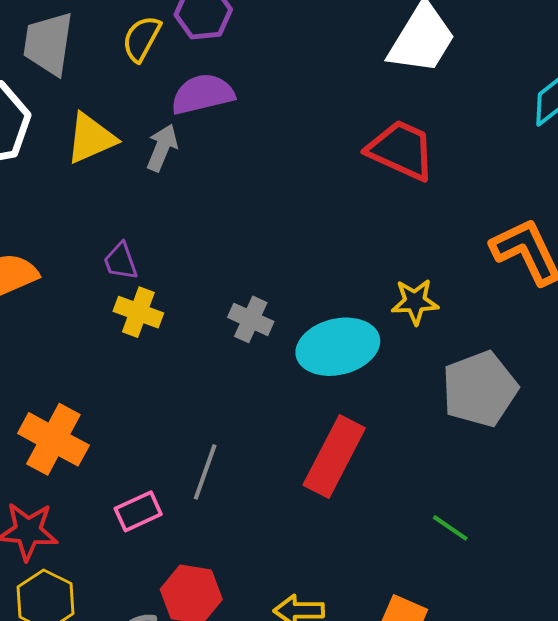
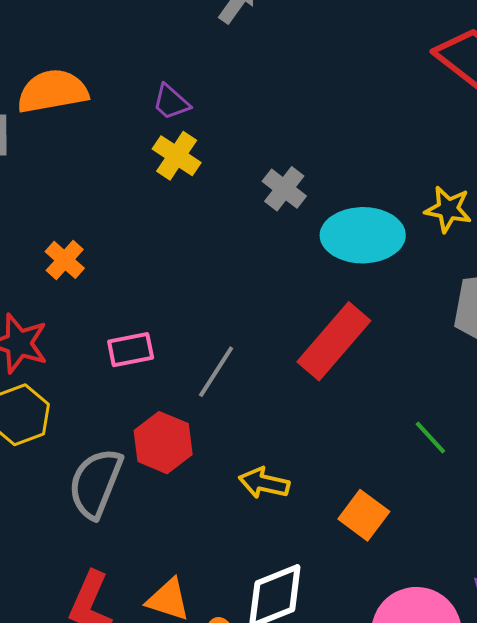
purple trapezoid: (121, 261) -> (171, 102), turned -42
orange cross: (53, 439) -> (65, 260), size x0.6
gray line: (205, 472) -> (216, 372), moved

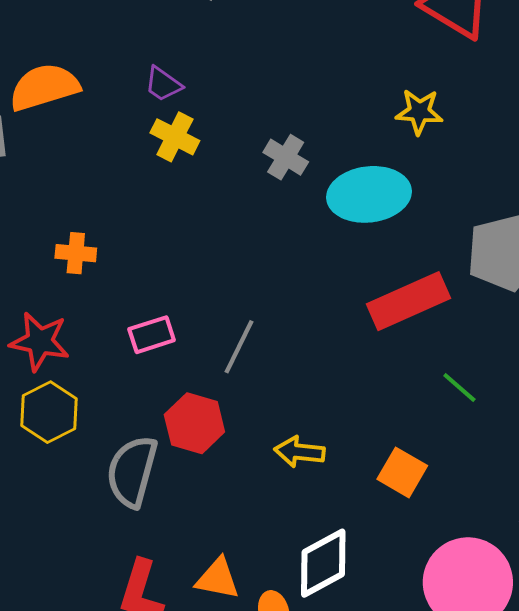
yellow star: (448, 209) -> (419, 112), moved
orange cross: (65, 260) -> (76, 253), turned -30
red rectangle: (334, 341) -> (409, 301), moved, turned 32

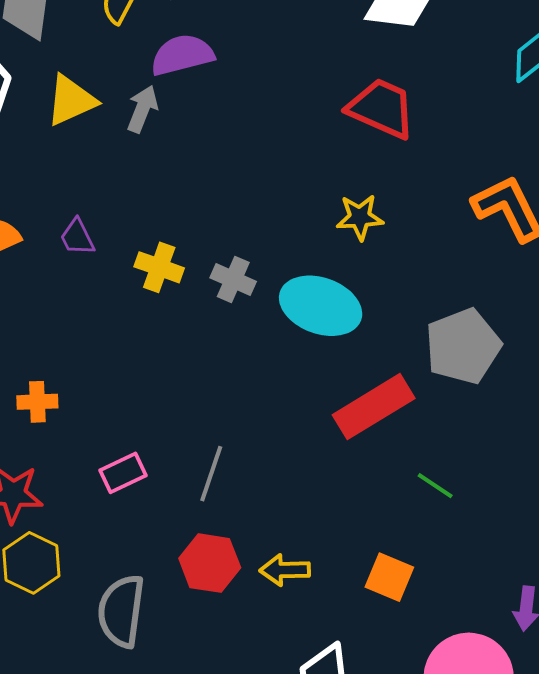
purple trapezoid: (163, 84) -> (77, 237), moved, turned 36
yellow cross: (175, 137) -> (159, 267), moved
cyan ellipse: (369, 194) -> (321, 306), turned 34
red hexagon: (194, 423) -> (210, 563), moved

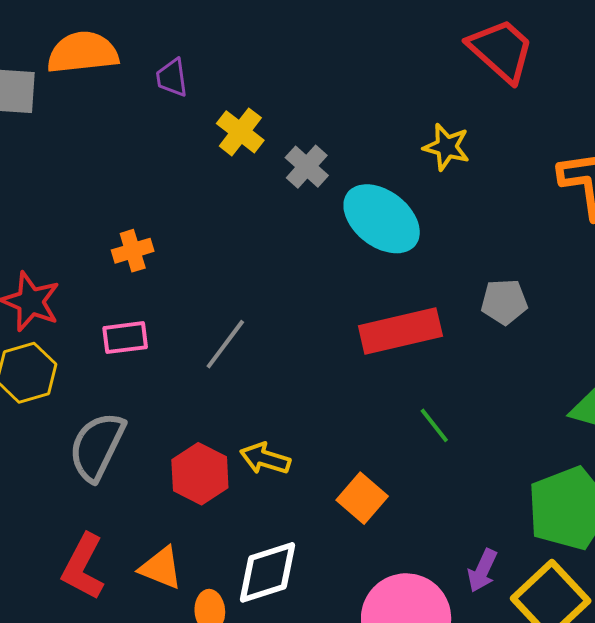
gray pentagon: (463, 346) -> (504, 302), size x0.6
orange cross: (37, 402) -> (133, 251), moved, turned -33
pink rectangle: (123, 473) -> (125, 338), moved
red hexagon: (210, 563) -> (200, 474), moved

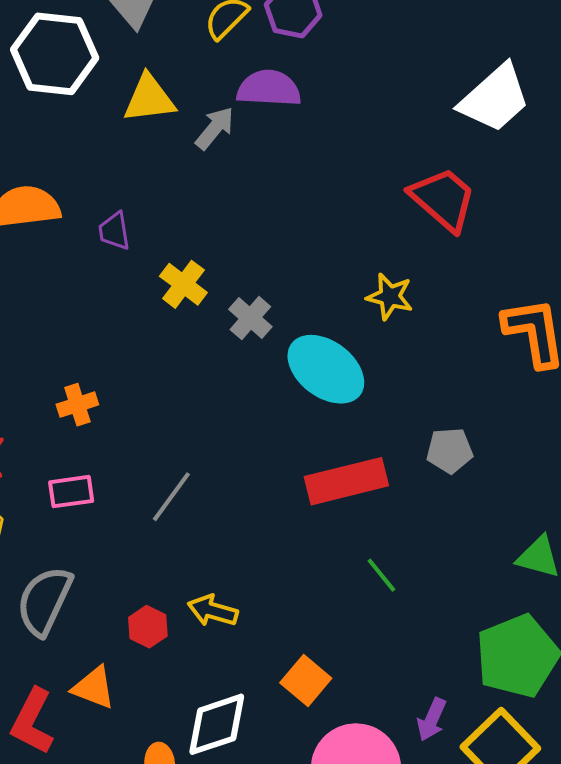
red hexagon: (200, 474) -> (148, 627), size x0.7
orange square: (362, 498) -> (306, 680), moved
orange triangle: (161, 568) -> (94, 688), moved

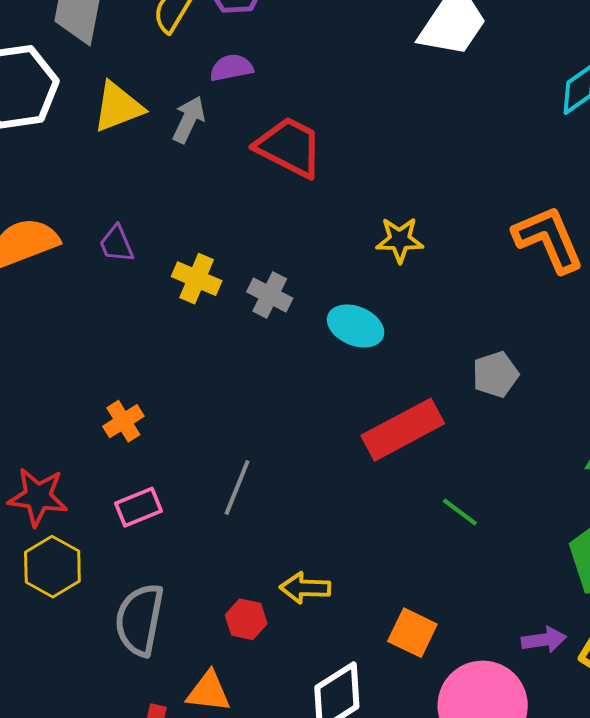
purple semicircle: (269, 88) -> (231, 68), size x0.7
red trapezoid: (443, 199) -> (289, 147), moved
cyan ellipse: (326, 369) -> (356, 326), size x0.7
purple arrow: (432, 720) -> (544, 640), turned -108

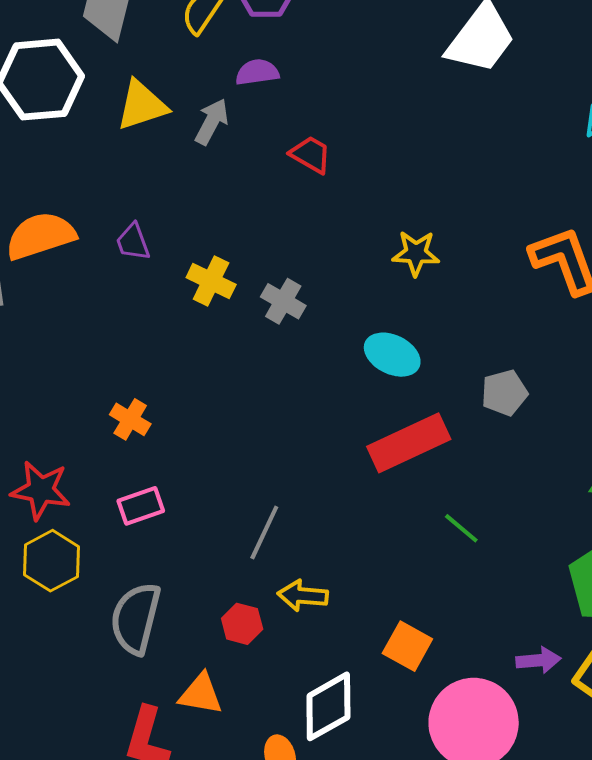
red trapezoid: (289, 147) -> (311, 155), size x0.6
cyan ellipse: (356, 326) -> (392, 355), moved
orange cross: (123, 421) -> (130, 419), turned -30
gray line: (237, 488) -> (264, 533), moved

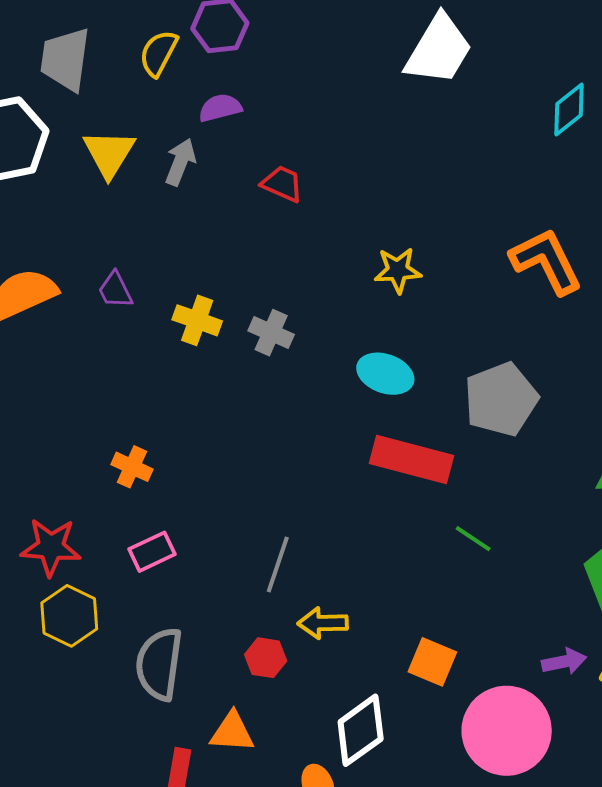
yellow triangle: (142, 105) -> (109, 153), turned -34
gray pentagon: (504, 393) -> (501, 399), size x1.6
red rectangle: (409, 443) -> (411, 460), turned 46

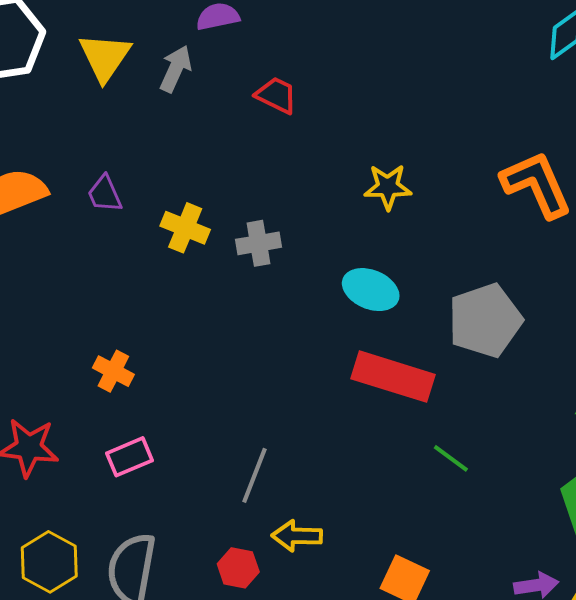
gray cross: (271, 333) -> (258, 243), turned -36
yellow hexagon: (69, 616) -> (49, 562), moved

